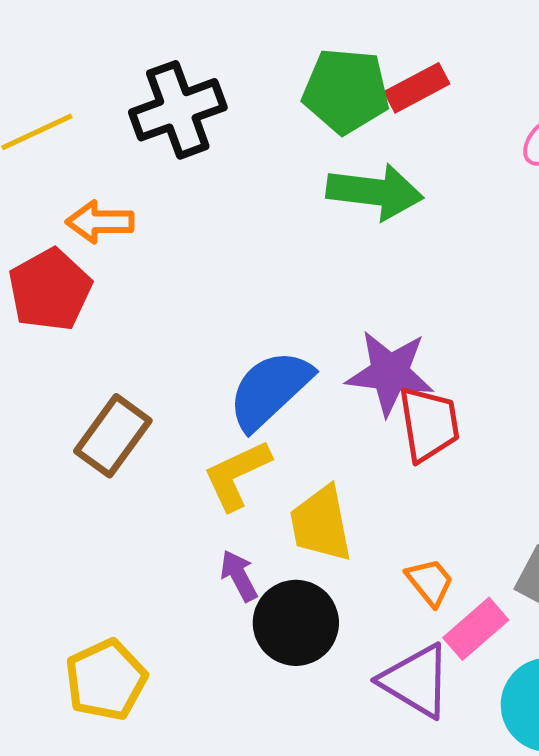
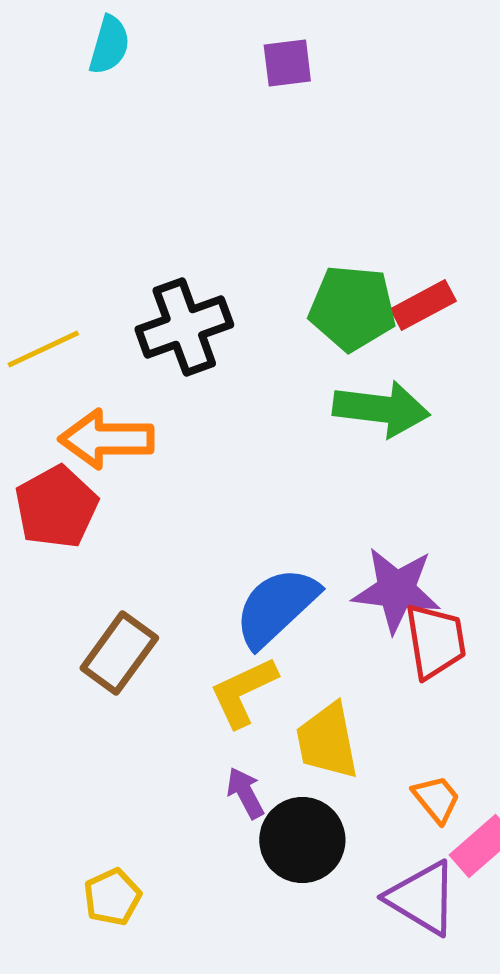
orange arrow: (100, 222) -> (106, 439), size x1.4
yellow pentagon: (106, 680) -> (112, 897), size x0.7

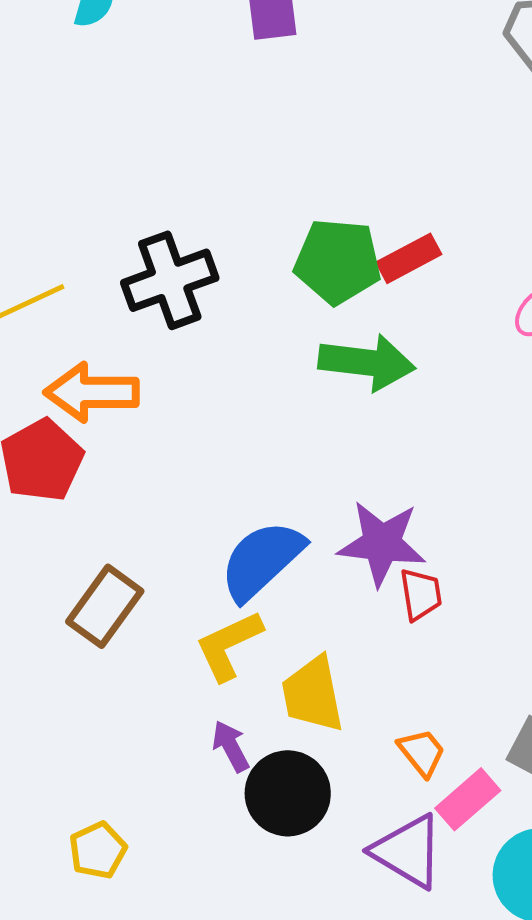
red trapezoid: (435, 641) -> (421, 594), size x0.7

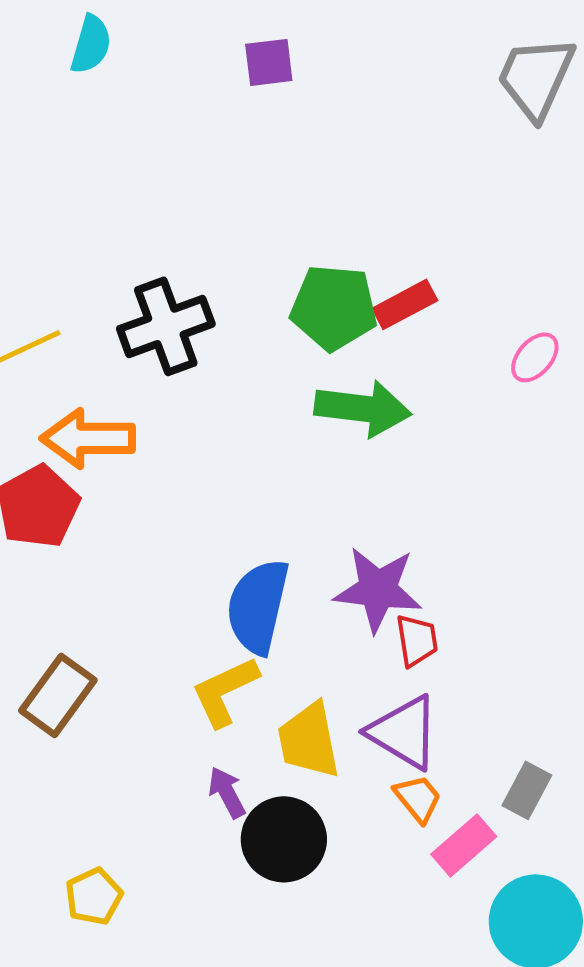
blue semicircle: (262, 560) -> (258, 606), turned -34
brown rectangle: (105, 606) -> (58, 695), moved
purple triangle: (408, 851) -> (404, 732), moved

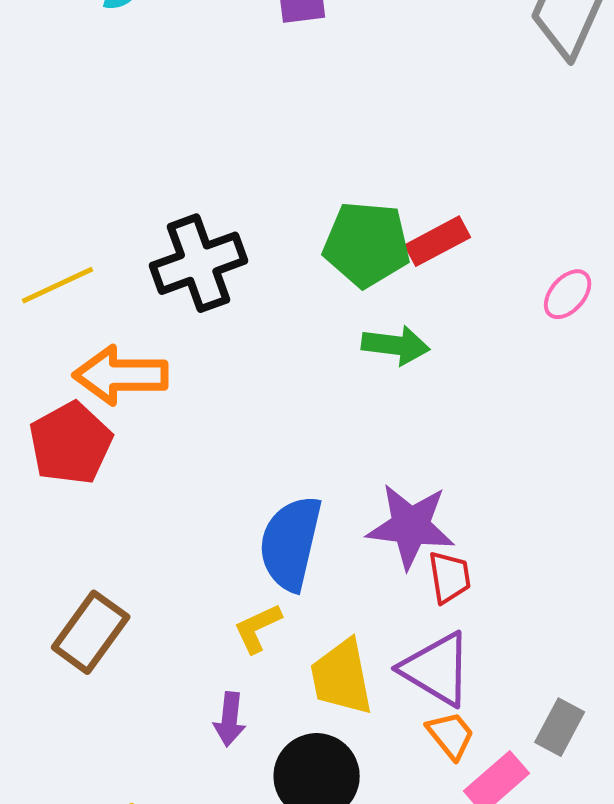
green arrow: (363, 408) -> (396, 345), size x0.7
yellow L-shape: (225, 691) -> (258, 628), size x0.7
purple arrow: (227, 792) -> (230, 719), moved, turned -146

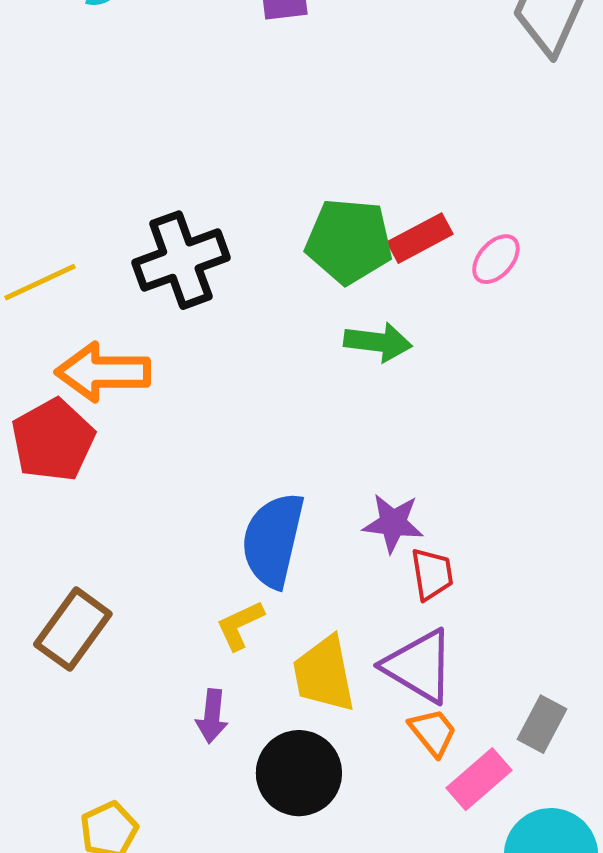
pink ellipse: (568, 294) -> (496, 259), moved
purple star: (411, 526) -> (393, 523), size x0.7

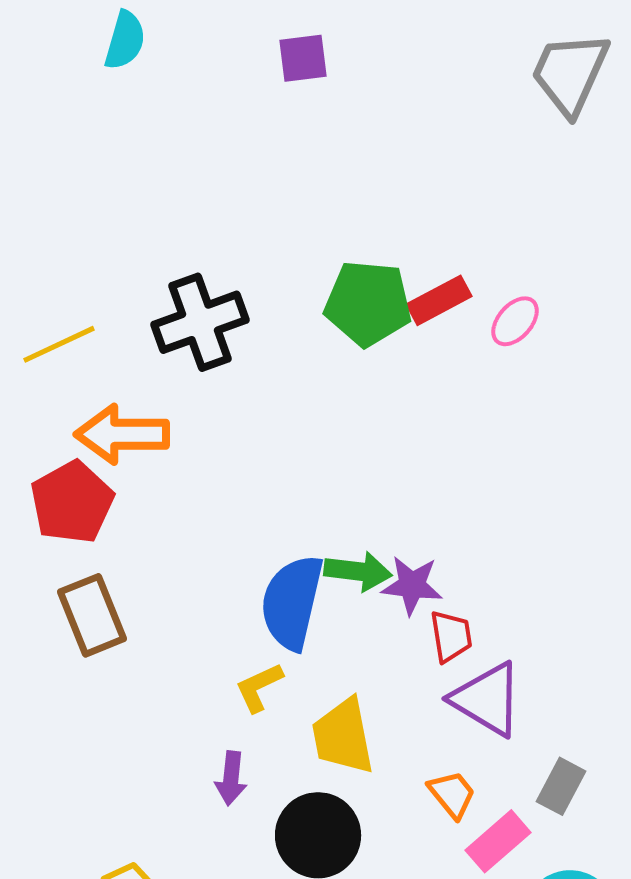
green arrow: (378, 342) -> (358, 571), moved
brown rectangle: (73, 629) -> (92, 615), moved, turned -58
purple triangle: (419, 666) -> (487, 699), moved

